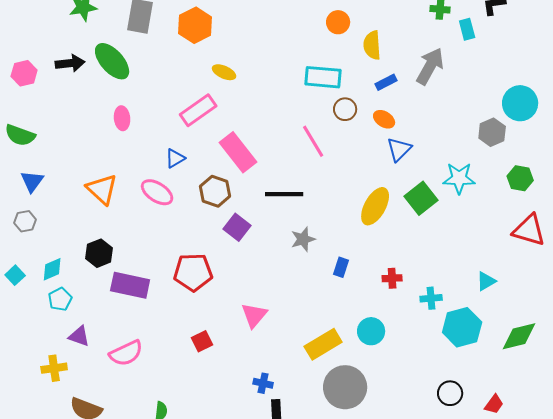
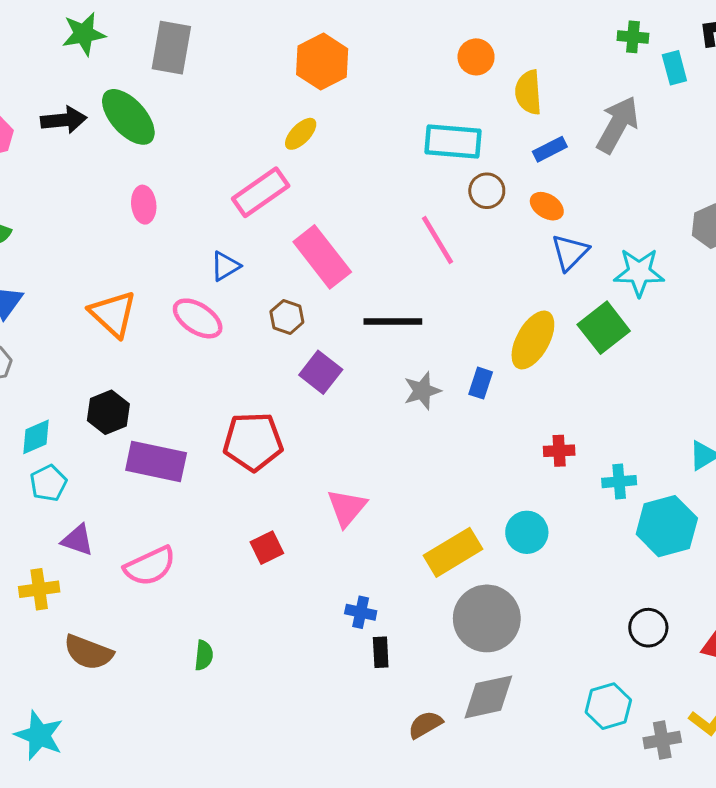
orange hexagon: (195, 25) -> (322, 62), moved
yellow ellipse: (224, 72) -> (301, 134), turned -70
cyan star: (459, 178) -> (639, 272), moved
brown hexagon: (215, 191) -> (287, 317), size x0.7
blue rectangle: (341, 267) -> (481, 383), moved

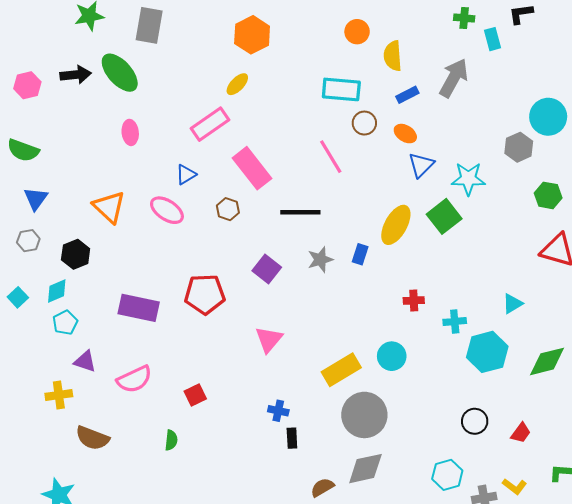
purple square: (321, 372) -> (267, 269), moved
black hexagon: (108, 412) -> (76, 254), moved
red square: (267, 548) -> (195, 395), moved

